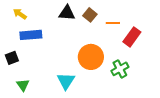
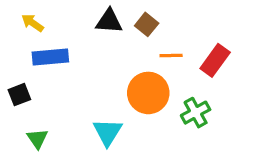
orange line: (113, 23) -> (171, 55), moved

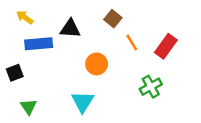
black triangle: (109, 21) -> (70, 29), moved
orange line: (171, 55) -> (132, 43), turned 60
orange circle: (148, 93) -> (97, 64), moved, size x0.7

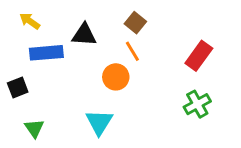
orange line: (132, 43) -> (132, 51), moved
green cross: (151, 87) -> (197, 104), moved

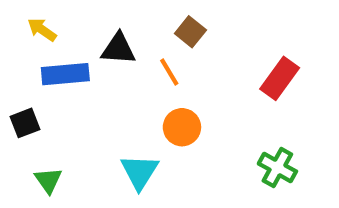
orange line: (132, 51) -> (169, 72), moved
orange circle: (116, 77) -> (182, 127), moved
green cross: (197, 104) -> (277, 168), moved, turned -32

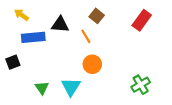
red rectangle: (280, 78) -> (142, 20), moved
green cross: (277, 168) -> (141, 85), turned 30
green triangle: (48, 180) -> (42, 88), moved

